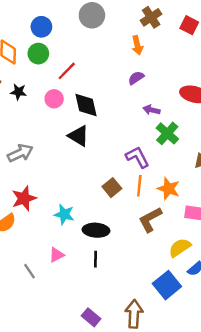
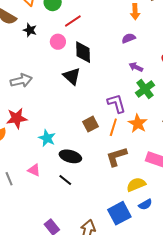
orange star: (169, 189) -> (138, 123), moved
pink triangle: (57, 255) -> (34, 170), turned 40
black line: (96, 259) -> (65, 180), turned -64

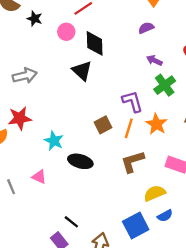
black line: (65, 180) -> (71, 222), moved

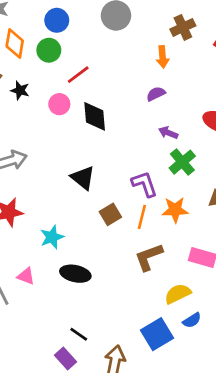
black triangle: (82, 71) -> (83, 178), moved
orange star: (156, 124) -> (175, 210), turned -30
cyan star: (54, 141) -> (52, 237), turned 30
black ellipse: (80, 161) -> (75, 274), moved
pink triangle: (39, 177) -> (26, 276), moved

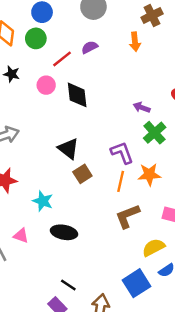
purple semicircle: (156, 94) -> (90, 47), moved
brown square: (110, 214) -> (82, 174), moved
cyan star: (52, 237) -> (43, 201), turned -30

